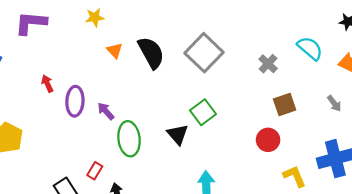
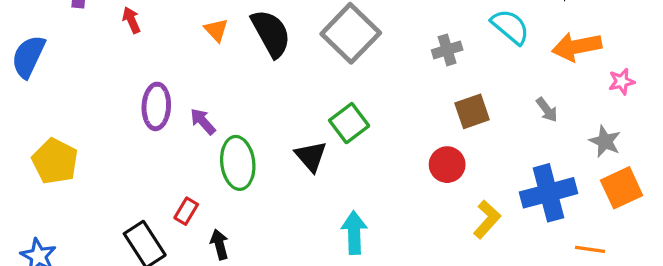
gray cross: (268, 64) -> (447, 50), turned 30
red arrow: (47, 84) -> (131, 20), moved
yellow L-shape: (295, 176) -> (487, 219), turned 65

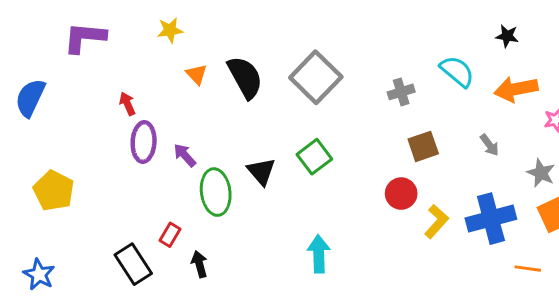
red arrow: (131, 20) -> (127, 104), moved
black triangle: (311, 156) -> (261, 171), moved
yellow L-shape: (487, 219) -> (436, 221), moved

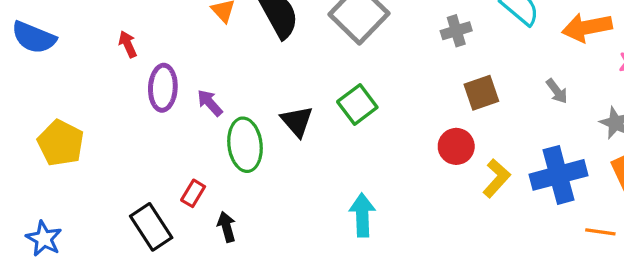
blue semicircle: (30, 98) -> (34, 37), turned -93
red arrow: (127, 104) -> (128, 44), moved

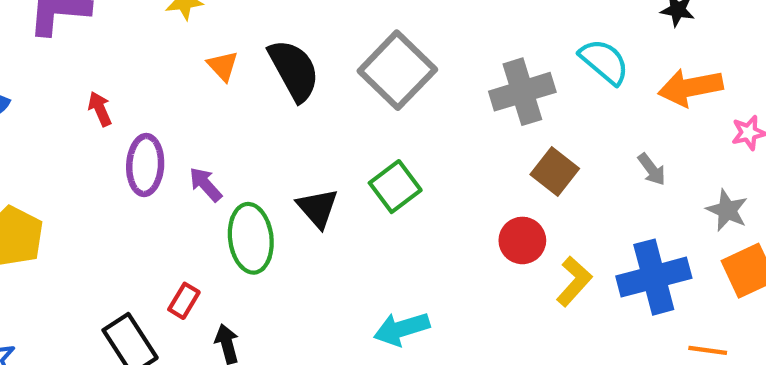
gray cross: (456, 31) -> (522, 92), size x1.6
brown square: (481, 93) -> (555, 171), turned -33
cyan arrow: (362, 215) -> (402, 329), turned -105

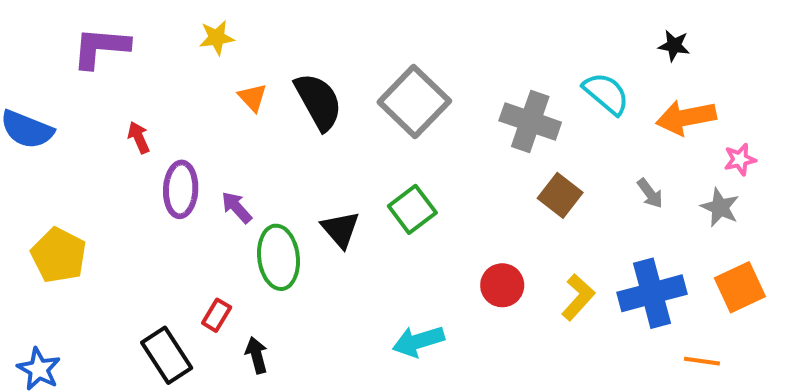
gray cross: (522, 92) -> (530, 121), turned 36
gray star: (727, 210) -> (720, 207), moved
red circle: (522, 240) -> (502, 285), moved

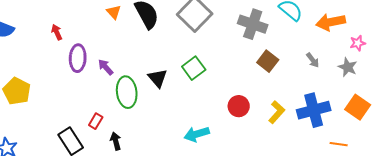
orange square: (740, 287) -> (358, 107), turned -30

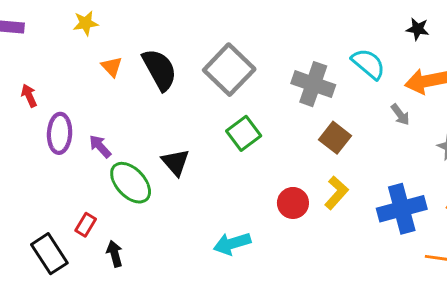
gray arrow: (313, 60) -> (400, 115), moved
green square: (194, 68) -> (244, 133), moved
green ellipse: (127, 92) -> (131, 183), turned -36
yellow L-shape: (277, 112) -> (336, 193), moved

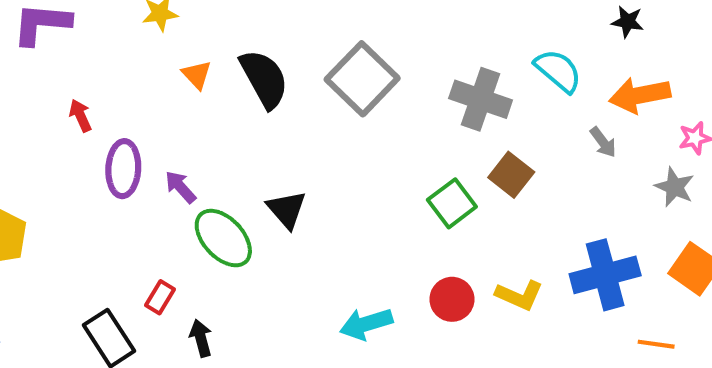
green square: (244, 133) -> (452, 203), moved
yellow L-shape: (336, 193) -> (519, 295), moved, turned 72
red circle: (293, 203) -> (452, 299), moved

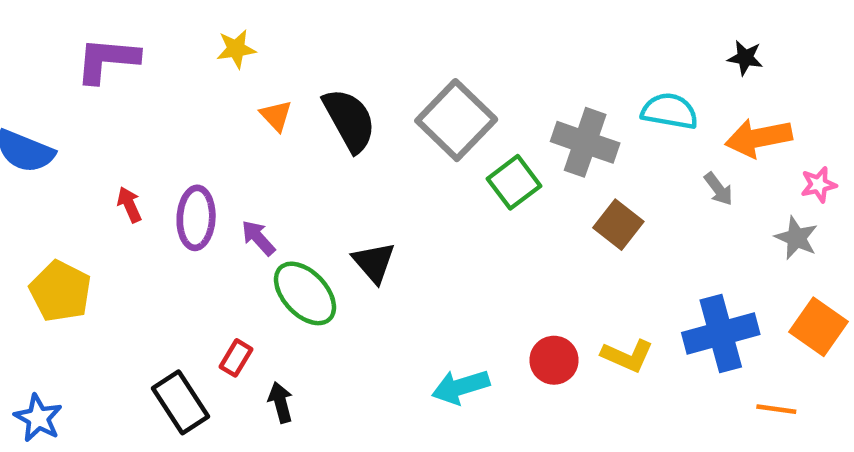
cyan semicircle: (558, 71) -> (670, 111), turned -30
red arrow: (80, 116) -> (129, 205), moved
green square: (452, 203) -> (514, 182), moved

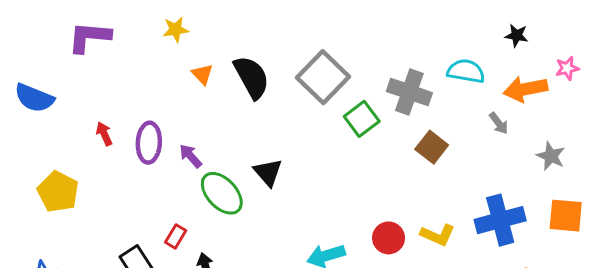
pink star: (819, 185) -> (567, 68), moved
orange square: (819, 327) -> (566, 216), turned -30

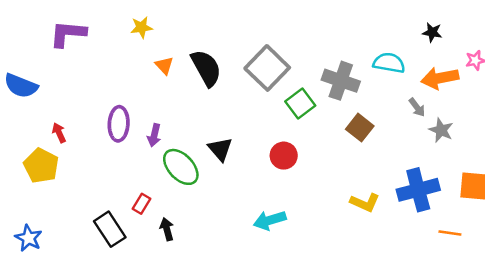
red arrow: (104, 134) -> (59, 133), moved
purple arrow: (191, 156) -> (154, 135), turned -125
gray star: (551, 156) -> (441, 130), moved
red circle: (389, 238) -> (284, 156), moved

